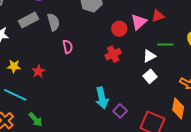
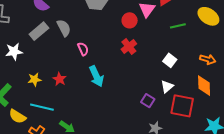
white triangle: (149, 56) -> (167, 87), moved
cyan arrow: (102, 98) -> (96, 76), moved

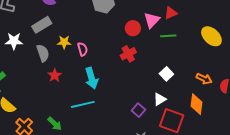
green line: (178, 26) -> (168, 36), moved
gray semicircle: (64, 28) -> (43, 53), moved
yellow star: (34, 79) -> (64, 42), moved
cyan line: (42, 107) -> (83, 104), moved, turned -35

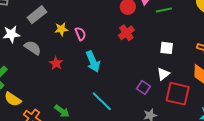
gray semicircle: (43, 53) -> (33, 48), moved, turned -30
white square: (166, 74) -> (167, 48), turned -32
cyan line: (83, 104) -> (102, 101), moved, turned 65

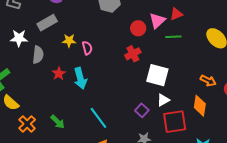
gray semicircle: (33, 48) -> (38, 55), turned 54
white square: (167, 48) -> (157, 75), moved, size x1.6
cyan arrow: (93, 61) -> (80, 78), moved
red square: (178, 94) -> (175, 122), turned -30

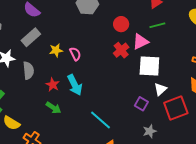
pink triangle: (157, 21) -> (141, 42), moved, turned 30
green arrow: (58, 122) -> (53, 108), moved

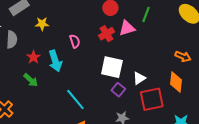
green line: (157, 25) -> (146, 15), turned -63
pink semicircle: (75, 54) -> (75, 41), moved
white square: (149, 66) -> (112, 67), moved

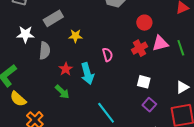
green line: (146, 15) -> (181, 48), moved, turned -42
white square: (112, 67) -> (144, 82), size x0.6
white triangle: (139, 78) -> (182, 87), moved

